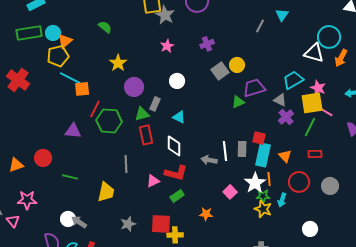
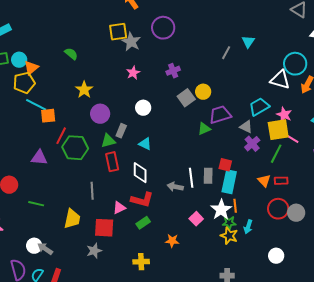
orange triangle: (285, 156) -> (264, 181), moved
red circle: (299, 182) -> (278, 209), moved
red square: (161, 224) -> (104, 228), moved

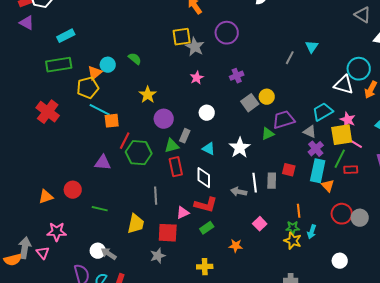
cyan circle: (19, 60) -> (108, 65), moved
red rectangle: (281, 181) -> (351, 170), moved
cyan rectangle: (229, 182) -> (318, 171), moved
white star: (221, 210) -> (240, 148), moved

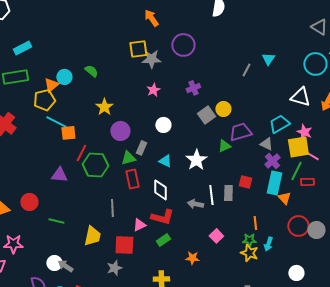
gray star: (195, 47) -> (151, 59), turned -30
cyan circle: (359, 69) -> (315, 64), moved

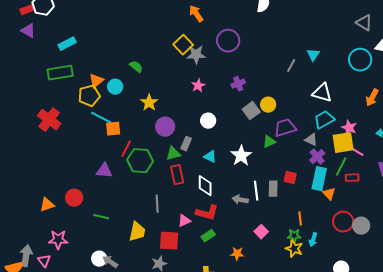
yellow square: (138, 49) -> (183, 45), turned -36
cyan circle: (64, 77) -> (115, 87), moved
white triangle: (300, 97) -> (322, 93), moved

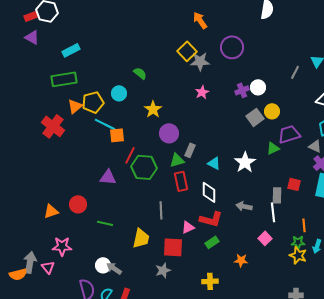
orange triangle: (96, 81) -> (75, 106), moved
white circle: (208, 121) -> (258, 87), moved
white line: (256, 191) -> (273, 212), moved

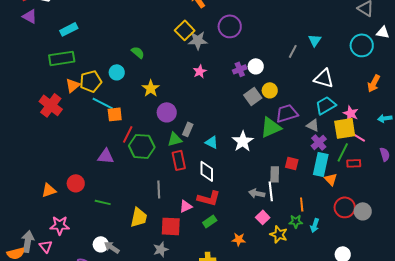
green triangle: (273, 148) -> (271, 127), size x1.6
gray arrow: (244, 206) -> (257, 193), moved
yellow star: (298, 255) -> (279, 234), moved

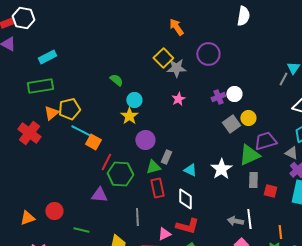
gray line: (293, 51) -> (283, 79), moved
cyan circle: (117, 72) -> (134, 100), moved
orange square: (115, 114) -> (93, 142), turned 35
purple triangle: (106, 156) -> (99, 195), moved
gray rectangle: (275, 174) -> (253, 180), moved

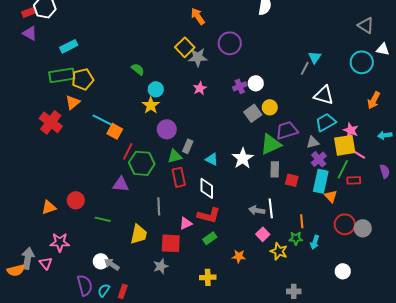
yellow pentagon: (69, 109) -> (83, 79), moved
gray triangle: (291, 153) -> (313, 142), turned -40

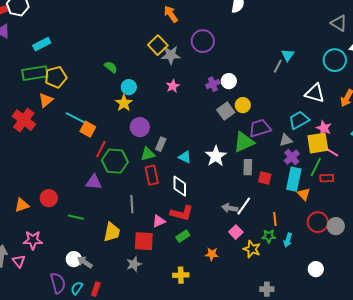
white triangle: (324, 95) -> (315, 93), moved
white line: (271, 208) -> (244, 206), turned 42

